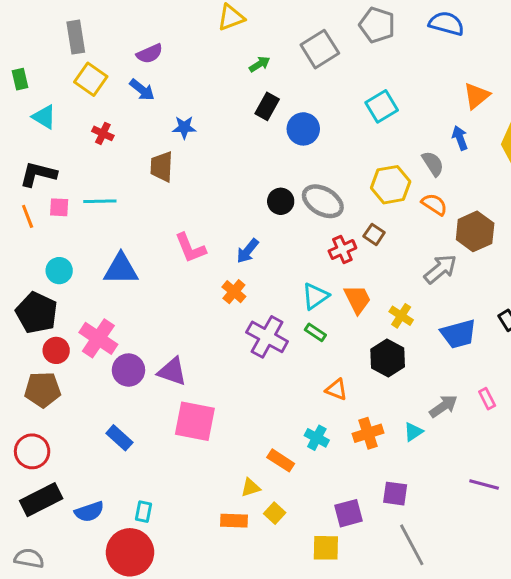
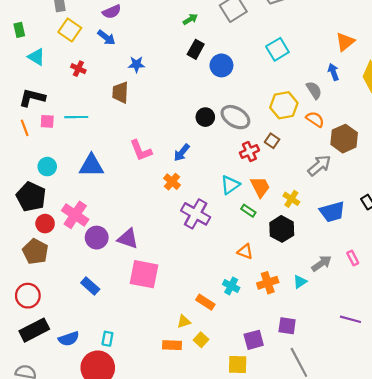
green rectangle: (315, 332) -> (248, 211), moved
brown pentagon: (43, 390) -> (35, 252), turned 30

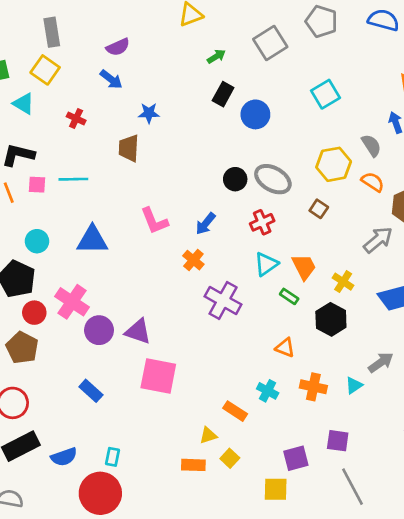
yellow square: (70, 30) -> (45, 70), moved
red cross: (249, 152) -> (262, 222), moved
orange cross: (268, 283) -> (313, 387), turned 30

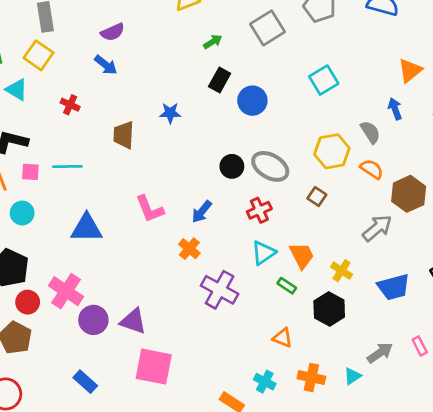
blue star: (149, 113) -> (170, 113), moved
cyan circle: (37, 241) -> (22, 213), moved

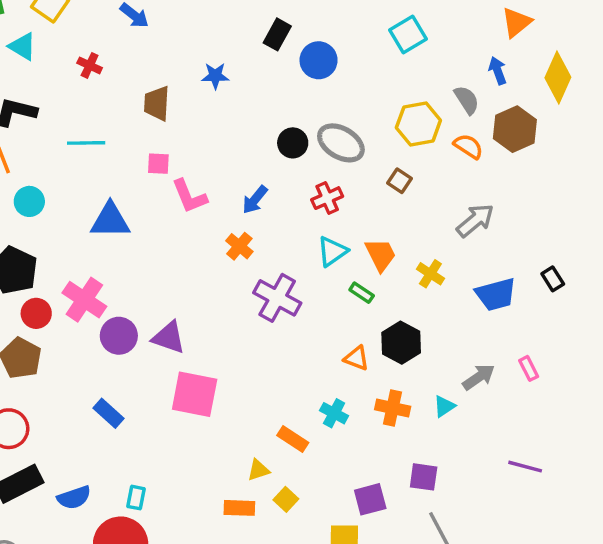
pink square: (30, 172) -> (158, 164), moved
brown hexagon: (409, 194) -> (515, 129), moved
black hexagon: (329, 309) -> (401, 343), moved

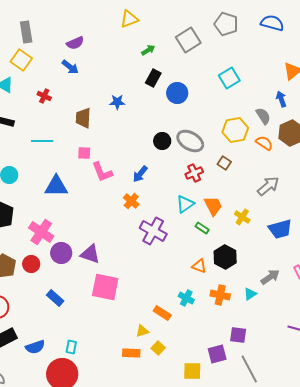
red cross: (327, 198) -> (194, 173), moved
red circle: (36, 313) -> (31, 264), moved
purple square: (370, 499) -> (217, 354), moved

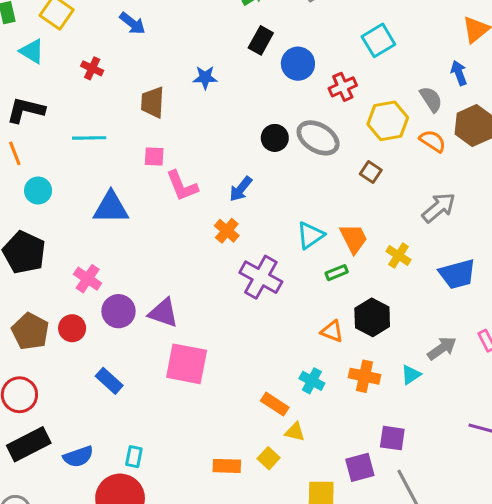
red cross: (194, 173) -> (343, 87), moved
green rectangle: (202, 228) -> (337, 273), turned -56
pink cross: (41, 232) -> (88, 279), size x0.7
yellow triangle: (142, 331) -> (295, 432), moved, turned 32

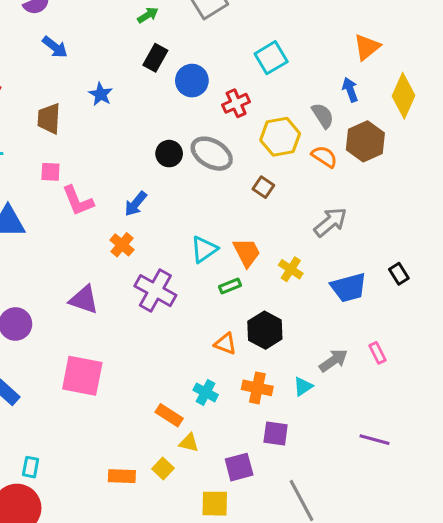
blue arrow: (132, 23) -> (55, 47), moved
blue star: (205, 78) -> (101, 94), turned 30
purple triangle: (163, 313) -> (84, 300), moved
purple square: (392, 438) -> (276, 434), moved
purple square: (360, 467) -> (239, 467), moved

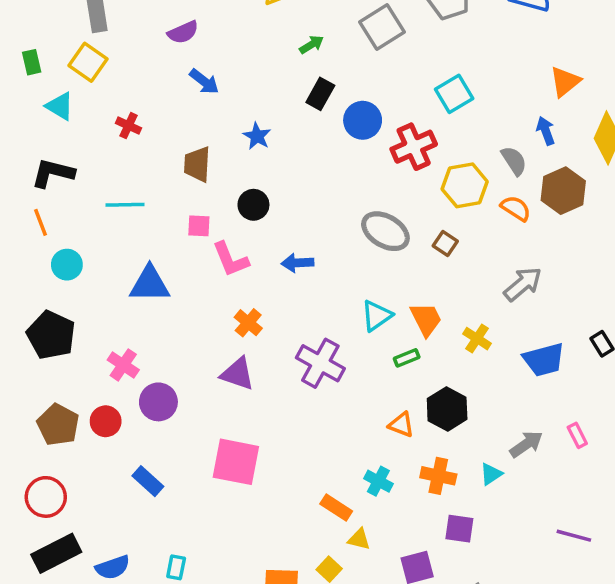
red cross: (236, 103) -> (414, 147), size x1.4
black circle: (169, 154) -> (253, 205), moved
gray ellipse: (212, 154) -> (385, 231), moved
blue arrow: (136, 204) -> (297, 263), turned 48
orange cross: (122, 245) -> (248, 323), moved

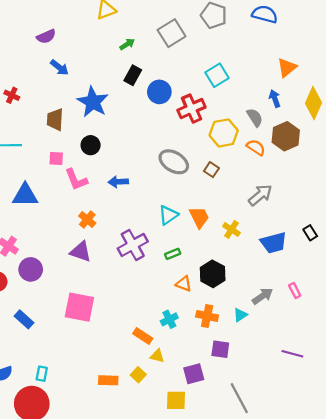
blue star: (257, 136) -> (93, 102), size x1.8
green rectangle: (407, 358) -> (173, 254), moved
purple cross: (320, 363) -> (133, 245), turned 32
cyan cross: (378, 481) -> (169, 319), turned 35

